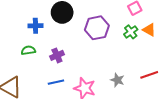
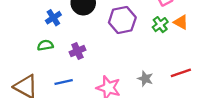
blue cross: (35, 26) -> (53, 18), turned -32
blue line: (56, 82) -> (64, 82), moved

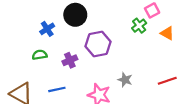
purple hexagon: (122, 20) -> (98, 44), moved
green cross: (160, 25) -> (139, 26), moved
gray star: (145, 79) -> (125, 80), moved

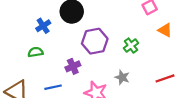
green cross: (139, 26) -> (131, 46), moved
purple cross: (70, 60) -> (73, 66), moved

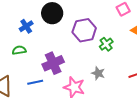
purple hexagon: (95, 41) -> (84, 30), moved
purple cross: (73, 66) -> (53, 63), size x1.5

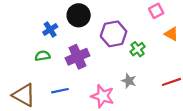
purple cross: (53, 63) -> (77, 57), moved

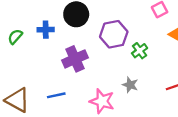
blue cross: (50, 29) -> (46, 30), turned 32
green semicircle: (43, 56) -> (15, 37), moved, turned -40

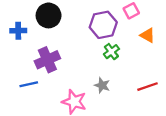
purple hexagon: (114, 34) -> (103, 25), moved
blue line: (56, 95) -> (29, 84), moved

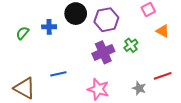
purple hexagon: (103, 25) -> (106, 20), moved
purple cross: (47, 60) -> (103, 52), moved
gray star: (102, 85) -> (139, 88), moved

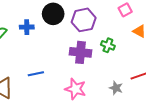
green cross: (131, 45) -> (108, 45), turned -32
purple cross: (103, 52) -> (81, 52), turned 30

